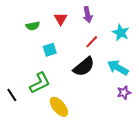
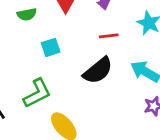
red line: (92, 42) -> (109, 36), turned 40

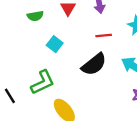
cyan square: (51, 47) -> (55, 44), turned -35

